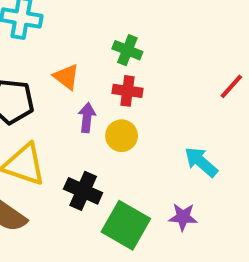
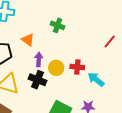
red cross: (127, 91) -> (77, 67), moved
black cross: (83, 191) -> (38, 80), moved

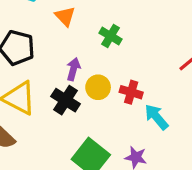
green cross: (58, 25) -> (111, 36), moved
orange triangle: (28, 40) -> (65, 16), moved

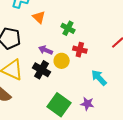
purple arrow: (73, 69) -> (46, 50), turned -80
red cross: (131, 92) -> (80, 50), moved

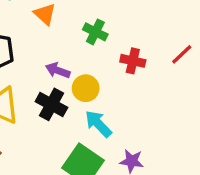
red cross: (80, 50) -> (133, 61), moved
cyan arrow: (99, 78) -> (98, 124), moved

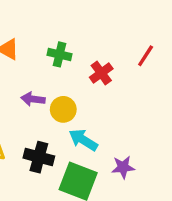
red cross: (133, 61) -> (101, 73), turned -35
black cross: (51, 104) -> (39, 157), moved

